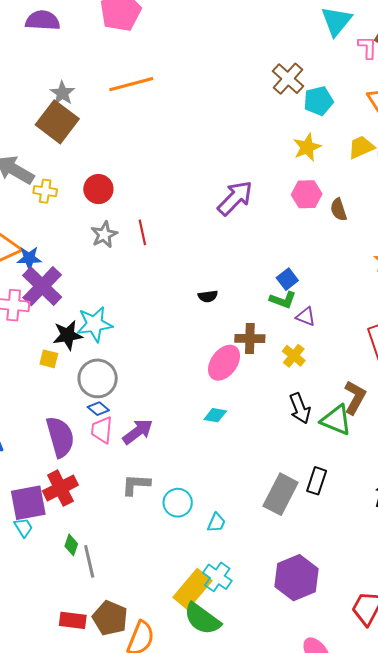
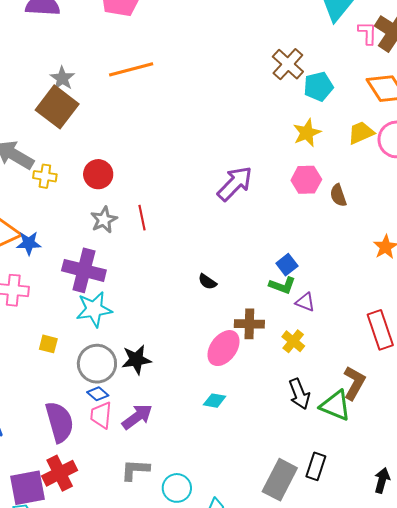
purple cross: (42, 286) -> (84, 270), moved, turned -30
black semicircle: (208, 296) -> (207, 282), turned 42
black star: (68, 335) -> (136, 360), moved

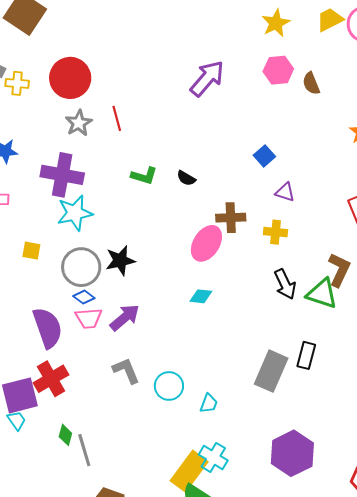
red circle: (98, 174) -> (70, 78), size x1.4
green L-shape: (282, 285) -> (144, 176), moved
yellow cross: (293, 341) -> (276, 232), turned -30
pink trapezoid: (101, 415) -> (89, 318), turned -96
gray L-shape: (135, 470) -> (126, 371), turned 68

